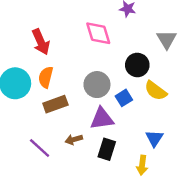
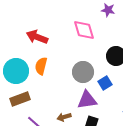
red arrow: (41, 42) -> (37, 37), turned 135
brown rectangle: (55, 104) -> (20, 99), moved

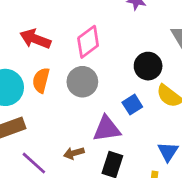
pink diamond: (84, 30) -> (88, 42), moved, turned 70
gray circle: (83, 72) -> (82, 82), moved

